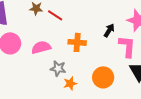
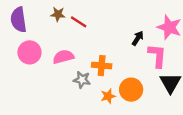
orange cross: (77, 42) -> (102, 66), moved
orange star: (70, 83) -> (108, 96), moved

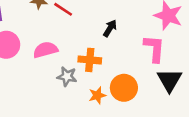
black arrow: (138, 38) -> (110, 28), moved

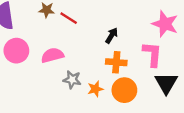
orange cross: (90, 60) -> (116, 62), moved
orange star: (97, 95) -> (95, 89), moved

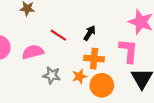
red line: (69, 18) -> (58, 35), moved
orange star: (95, 89) -> (80, 76), moved

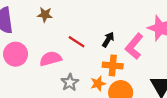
pink L-shape: (129, 51) -> (134, 46), moved, turned -145
gray star: (52, 75) -> (70, 82), turned 30

